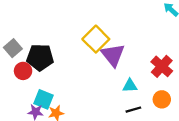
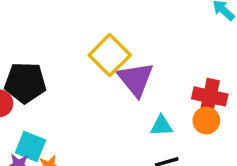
red cross: (162, 66) -> (210, 96), turned -30
orange circle: (162, 99) -> (206, 121), moved

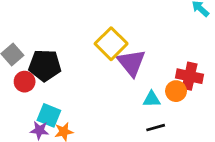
orange circle: (206, 121) -> (176, 91), moved

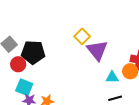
yellow square: (111, 44) -> (82, 36), size x0.7
cyan square: (49, 115) -> (24, 87), moved

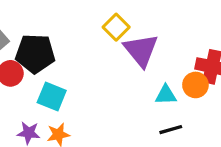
cyan square: (24, 87) -> (52, 97), moved

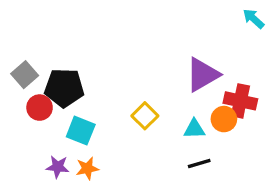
yellow square: (116, 27) -> (145, 116), moved
purple triangle: (141, 50) -> (202, 75), moved, turned 39

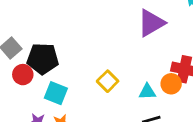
purple triangle: (202, 75) -> (151, 23), moved

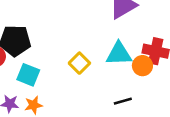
cyan triangle: (147, 92) -> (119, 54), moved, size x1.5

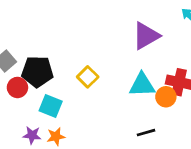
yellow square: (79, 63) -> (88, 77), moved

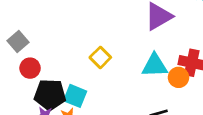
black pentagon: (37, 72) -> (50, 95), moved
cyan square: (51, 106) -> (75, 96), moved

